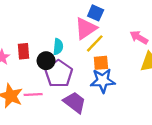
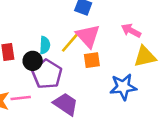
pink triangle: (86, 28) -> (88, 36), moved, turned -35
yellow line: (95, 43) -> (70, 43), moved
blue star: (103, 81) -> (123, 87), moved

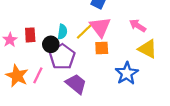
yellow triangle: (145, 56) -> (148, 49), turned 36
blue star: (123, 87) -> (127, 73), turned -30
pink line: (21, 98) -> (38, 75), turned -63

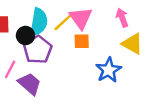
pink arrow: (138, 26) -> (122, 18), turned 35
cyan semicircle: (62, 32) -> (39, 22), size x1.6
purple trapezoid: (76, 84) -> (30, 84), moved

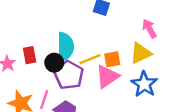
pink triangle: (81, 18) -> (107, 77), moved, turned 40
yellow line: (63, 22) -> (90, 59), moved, turned 30
yellow triangle: (132, 44) -> (141, 53), moved, turned -45

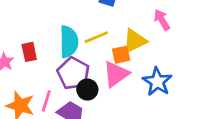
yellow triangle: (141, 53) -> (135, 41), moved
yellow line: (90, 59) -> (96, 37), moved
black circle: (54, 63) -> (87, 90), moved

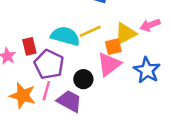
pink arrow: (162, 20) -> (150, 25), moved, turned -78
cyan semicircle: (69, 42) -> (65, 36), turned -72
purple pentagon: (73, 73) -> (49, 64), moved

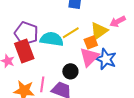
red rectangle: (29, 46) -> (24, 51), size x1.6
purple pentagon: (49, 64) -> (26, 33), moved
blue star: (147, 70) -> (106, 59), moved

